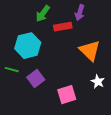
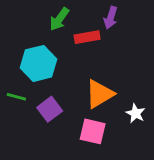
orange triangle: (90, 51) -> (100, 94), moved, turned 45
pink square: (67, 95) -> (93, 131), turned 30

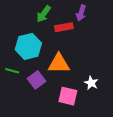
orange triangle: (100, 94) -> (59, 64), moved, turned 30
white star: (136, 113) -> (91, 83), moved

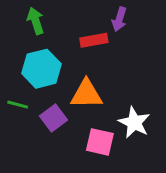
green arrow: (44, 14) -> (35, 21), moved, turned 126
white star: (91, 83) -> (134, 123), size x1.5

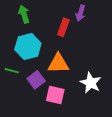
red rectangle: (94, 40) -> (63, 27), turned -60
pink square: (100, 142) -> (55, 95), moved

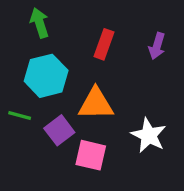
purple arrow: (80, 13) -> (157, 46), moved

